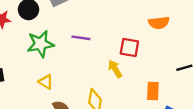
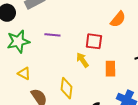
orange semicircle: (159, 23) -> (118, 19), turned -42
orange rectangle: (153, 91) -> (110, 69), moved

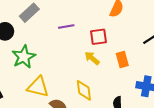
purple line: (52, 35) -> (66, 26), moved
yellow triangle: (24, 73) -> (38, 87), size x1.6

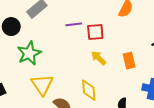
red square: (99, 37) -> (95, 32), moved
yellow triangle: (38, 87) -> (42, 85), turned 40

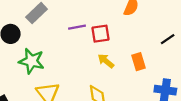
green star: (29, 53) -> (32, 61), turned -30

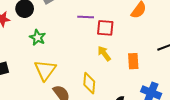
green star: (32, 61) -> (38, 38), size x0.7

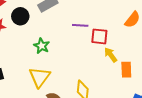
green star: (38, 38) -> (42, 46), moved
yellow arrow: (104, 54) -> (111, 55), moved

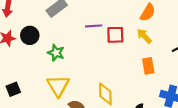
black circle: (20, 16) -> (30, 35), moved
yellow arrow: (111, 55) -> (144, 36), moved

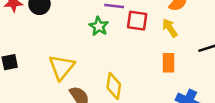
green star: (56, 53) -> (99, 26), moved

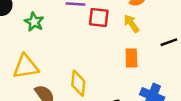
green star: (99, 26) -> (34, 22), moved
yellow triangle: (62, 67) -> (26, 67), turned 44

